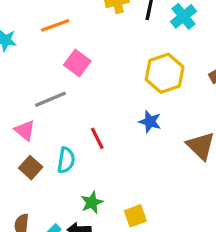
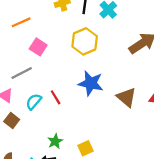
yellow hexagon: (165, 73) -> (85, 41), moved
blue star: (150, 122) -> (91, 83), size x1.6
cyan semicircle: (66, 160) -> (34, 102), moved, turned -144

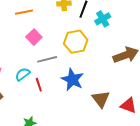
gray line: (22, 73) -> (47, 59), moved
cyan semicircle: (34, 102) -> (23, 74), moved

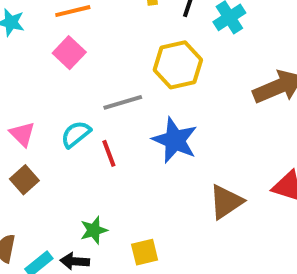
pink square: (34, 37) -> (69, 53), moved
brown triangle: (101, 99) -> (226, 202), moved, turned 36

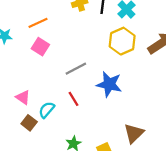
yellow hexagon: (178, 65) -> (122, 41), moved
cyan semicircle: (76, 134) -> (47, 110), moved
brown triangle: (226, 202) -> (134, 133), moved

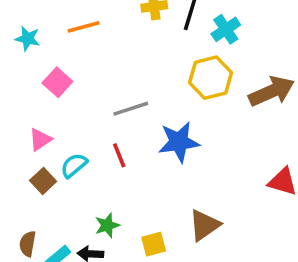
pink square: (40, 47) -> (57, 82), moved
blue star: (109, 84) -> (179, 142), turned -30
pink triangle: (23, 97) -> (40, 140), turned 42

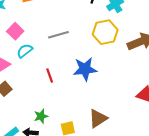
gray line: (131, 109) -> (58, 35), moved
cyan semicircle: (74, 165) -> (25, 51), moved

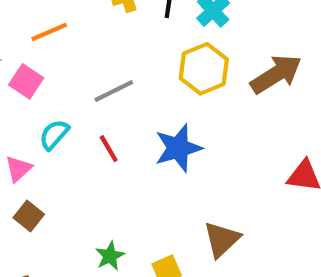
pink square: (15, 31) -> (26, 81), moved
red line: (50, 75) -> (109, 149), moved

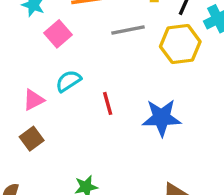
yellow hexagon: (204, 69) -> (180, 44), moved
gray line: (114, 91) -> (128, 30), moved

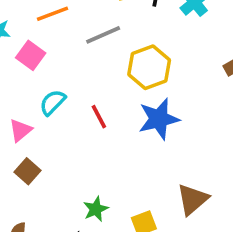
yellow hexagon: (180, 44) -> (149, 67), moved

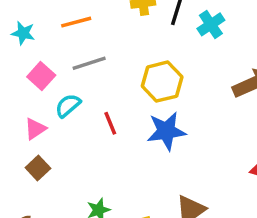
gray line: (103, 35) -> (89, 63), moved
pink square: (31, 55) -> (41, 76), moved

